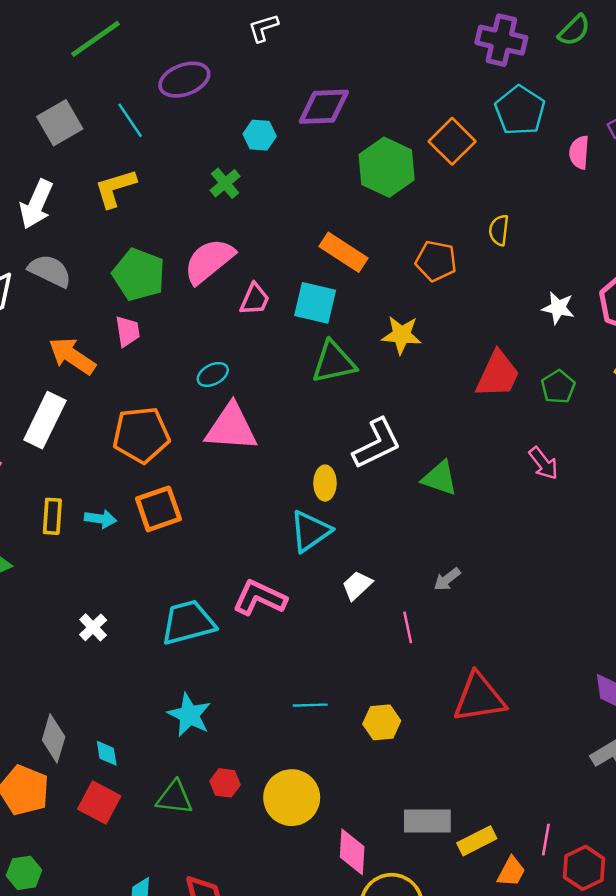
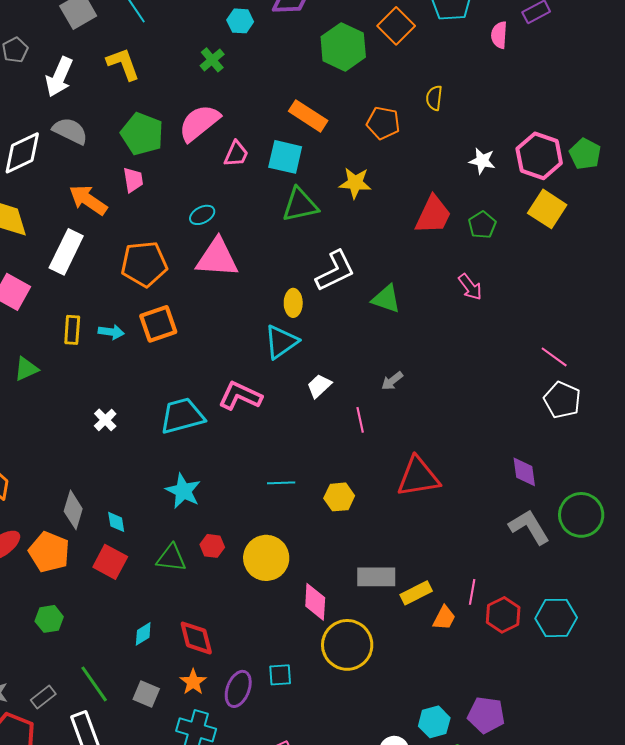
yellow L-shape: (115, 188) -> (123, 64), turned 87

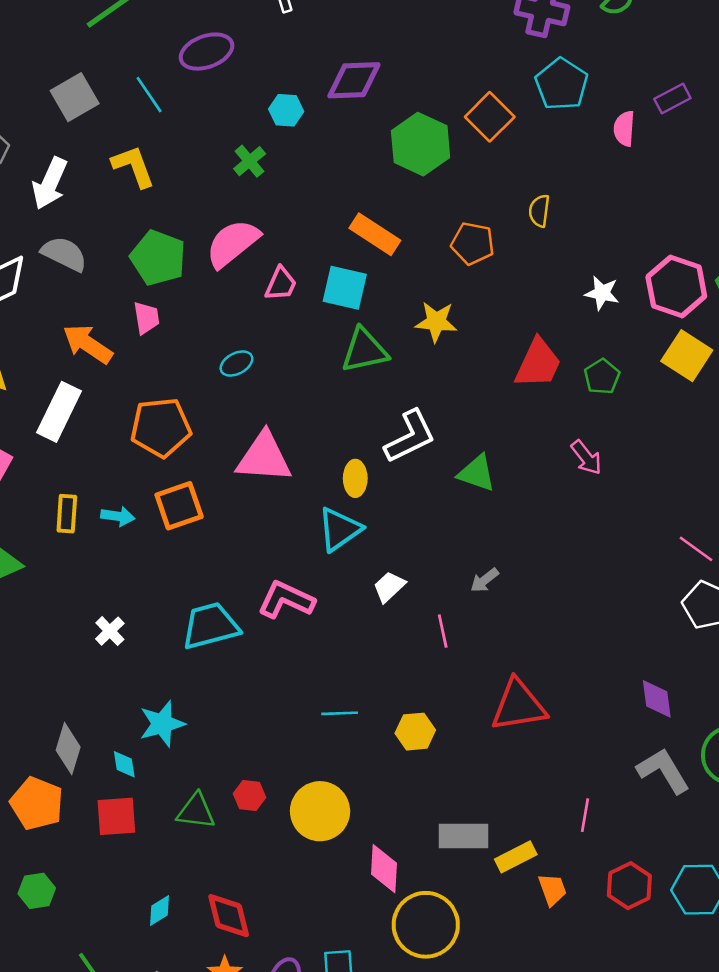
pink triangle: (217, 258) -> (264, 457), moved
cyan star: (183, 491) -> (162, 724), moved, turned 30
red square: (110, 562) -> (116, 816), turned -32
pink line: (472, 592) -> (585, 815), moved
orange trapezoid: (444, 618) -> (552, 890), turned -48

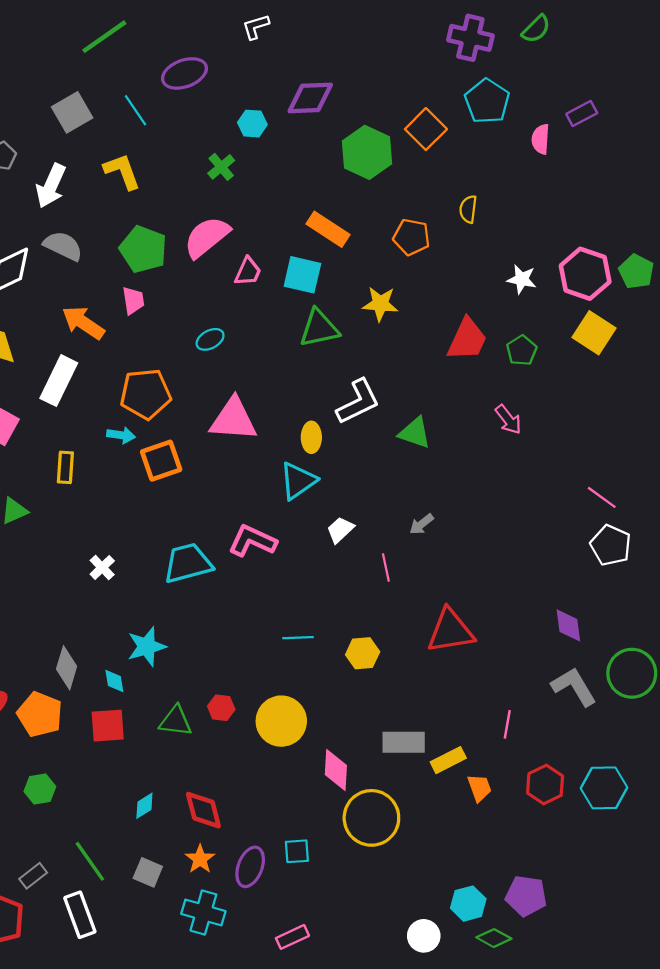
cyan arrow: (118, 516) -> (121, 435), moved

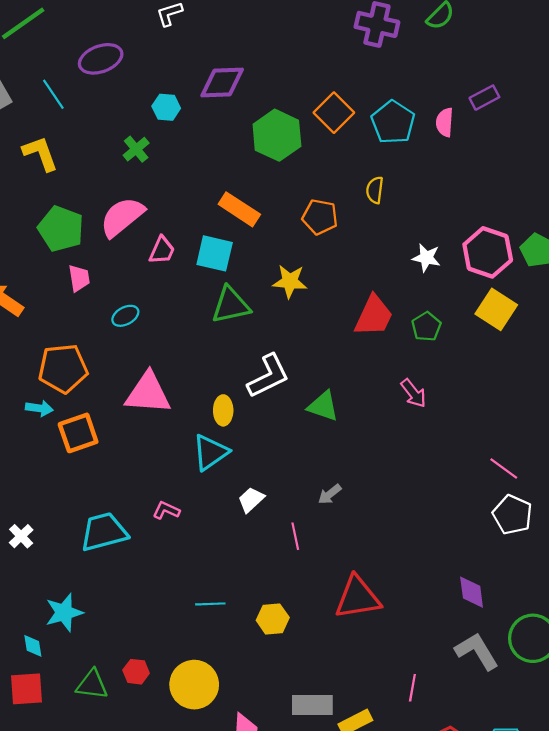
cyan pentagon: (487, 101) -> (393, 122), moved
pink trapezoid: (133, 300) -> (79, 278), moved
pink L-shape: (252, 541) -> (166, 510), size x0.6

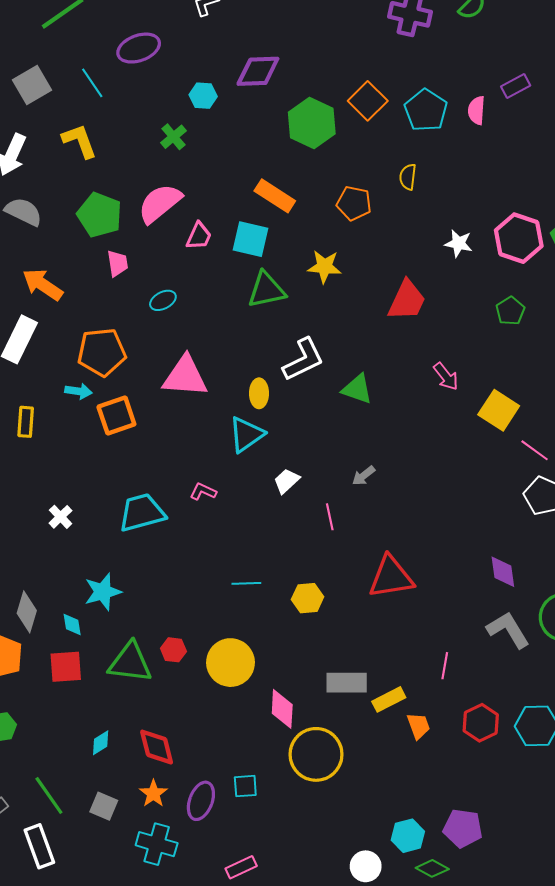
yellow square: (496, 309) -> (499, 410), moved
green pentagon: (426, 327) -> (510, 311), moved
green triangle: (92, 685) -> (130, 663), size x1.4

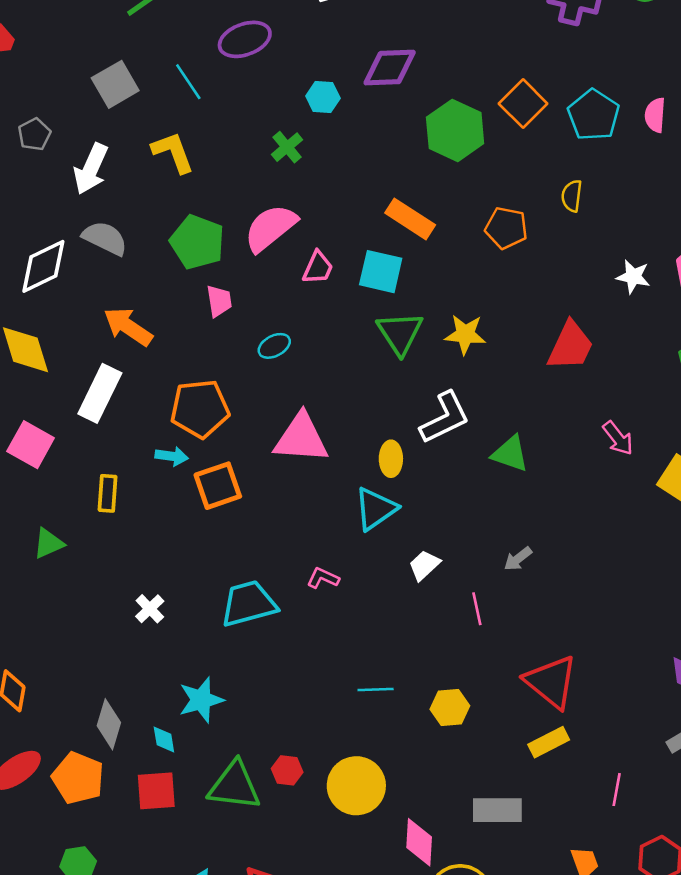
yellow star: (324, 267) -> (465, 334), moved
green triangle: (266, 290) -> (400, 333), turned -51
red triangle: (391, 577) -> (551, 682), turned 48
yellow rectangle: (389, 699) -> (549, 742), moved

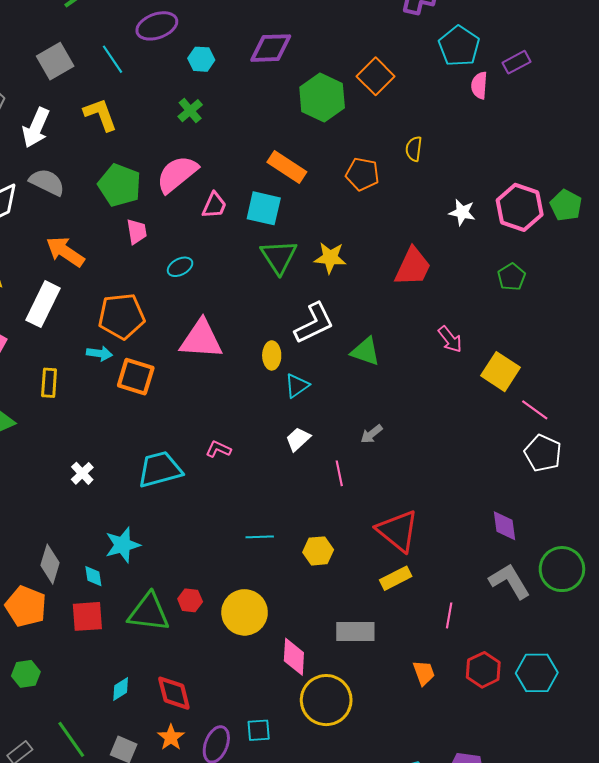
cyan hexagon: (323, 97) -> (201, 59), moved
cyan pentagon: (594, 115) -> (459, 46), moved
orange square: (218, 486) -> (136, 377), turned 36
cyan triangle: (376, 509) -> (297, 386), moved, size x0.7

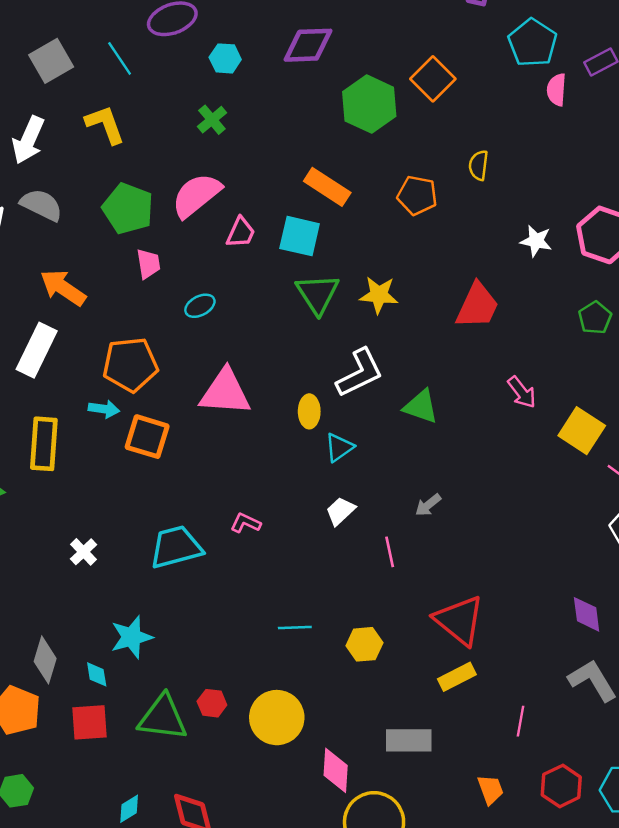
yellow rectangle: (49, 383) -> (44, 444), size x1.5

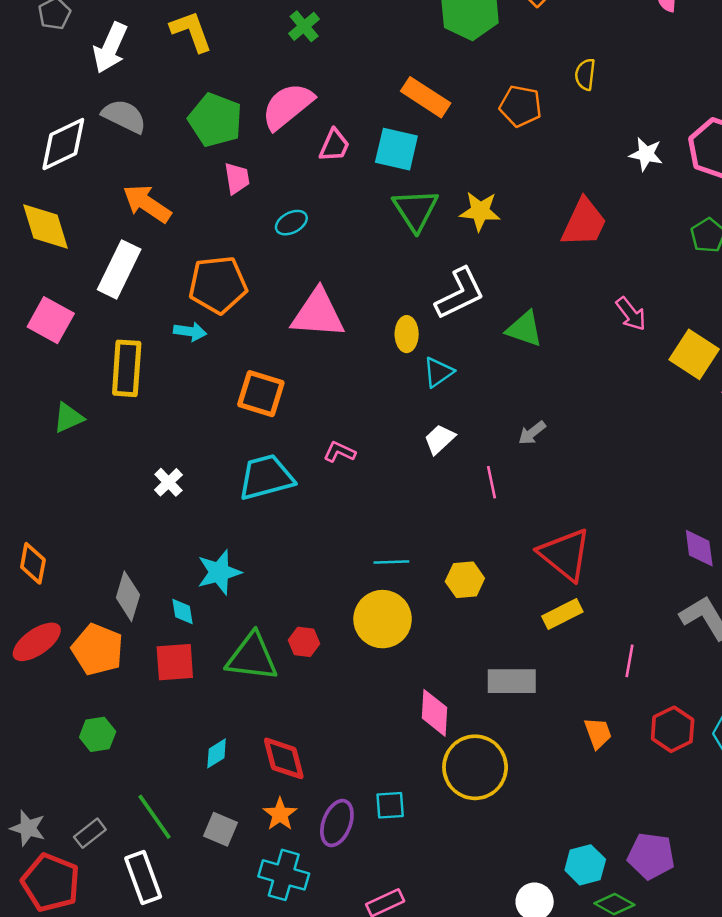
orange square: (147, 437) -> (261, 394), moved
yellow circle: (277, 718) -> (383, 619), moved

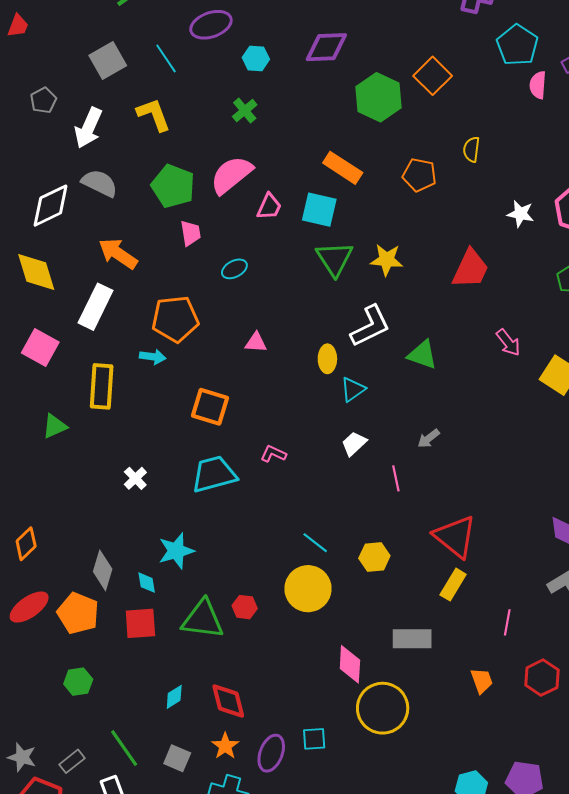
pink triangle: (318, 314) -> (256, 342), size x0.5
cyan line: (391, 562) -> (315, 543), turned 40
orange diamond: (33, 563) -> (26, 544), turned 36
yellow rectangle: (562, 614) -> (453, 585), turned -32

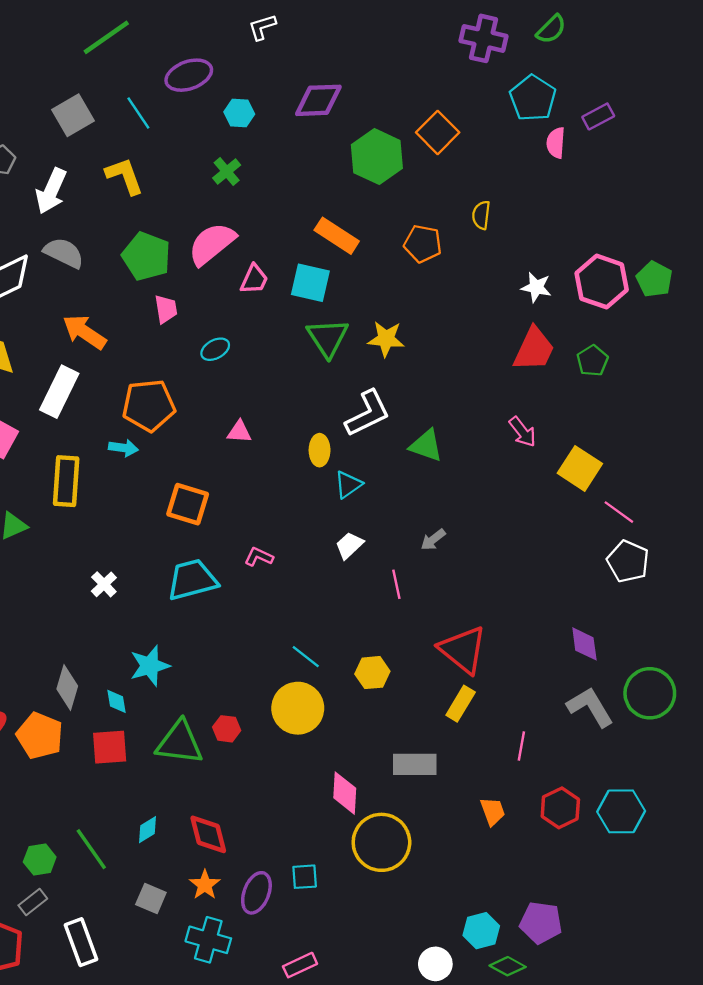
red trapezoid: (470, 269) -> (534, 349), moved
green hexagon: (78, 682) -> (40, 860), moved
green line: (124, 748) -> (91, 849), moved

